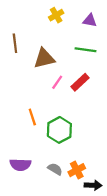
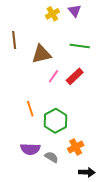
purple triangle: (90, 20) -> (75, 11), moved, turned 40
purple semicircle: (20, 165) -> (30, 149), moved
orange cross: (77, 170) -> (76, 147), moved

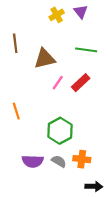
orange line: (30, 109) -> (16, 111), moved
orange cross: (76, 147) -> (82, 159), turned 35
gray semicircle: (51, 157) -> (59, 161), moved

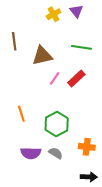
orange line: (16, 111) -> (21, 114), moved
orange cross: (82, 159) -> (87, 147), moved

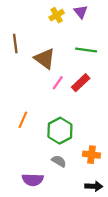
brown triangle: (42, 56) -> (45, 59), turned 50
orange line: (21, 114) -> (23, 120), turned 42
purple semicircle: (31, 153) -> (33, 180), moved

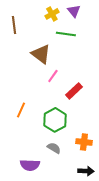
brown line: (15, 43) -> (14, 25), moved
green line: (86, 50) -> (66, 34), moved
red rectangle: (81, 83) -> (74, 91), moved

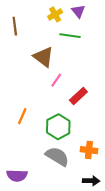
gray semicircle: (54, 148) -> (57, 156), size x1.6
purple semicircle: (30, 165) -> (17, 175), moved

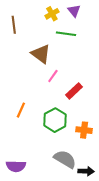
orange cross: (89, 150) -> (84, 130), moved
gray semicircle: (57, 156) -> (65, 159), moved

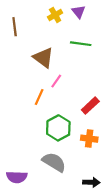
green line: (66, 34) -> (81, 44), moved
red rectangle: (74, 91) -> (90, 106), moved
orange line: (21, 110) -> (39, 97), moved
gray semicircle: (65, 159) -> (54, 162), moved

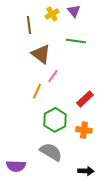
brown line: (15, 27) -> (29, 25), moved

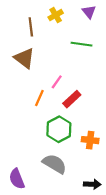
purple triangle: (74, 11) -> (89, 12), moved
brown triangle: (41, 54) -> (24, 58), moved
red rectangle: (85, 99) -> (72, 99), moved
purple semicircle: (16, 166) -> (17, 179), turned 66

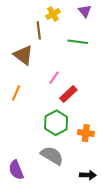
brown line: (31, 27) -> (39, 30), moved
orange line: (39, 98) -> (16, 93), moved

